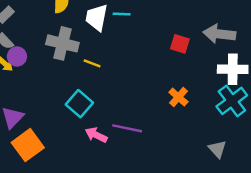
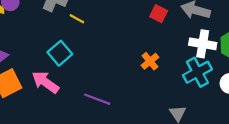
purple line: (127, 128) -> (97, 99), moved
pink arrow: (96, 135) -> (45, 82), moved, size x1.4

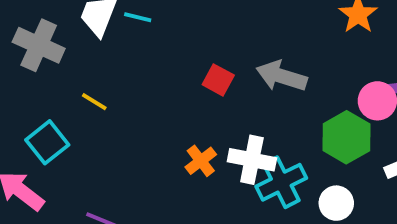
yellow line: (77, 19) -> (94, 102), moved
white cross: (203, 44) -> (252, 160), moved

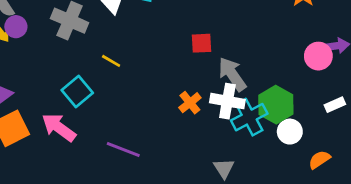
gray arrow: (281, 76) -> (232, 74), moved, turned 39
red square: (218, 80) -> (201, 43), turned -30
green hexagon: (346, 137) -> (276, 105), moved

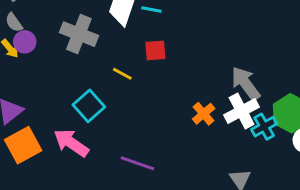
red square: (201, 43) -> (155, 50), moved
white cross: (227, 101) -> (242, 111), turned -36
cyan cross: (249, 117) -> (264, 127), size x0.7

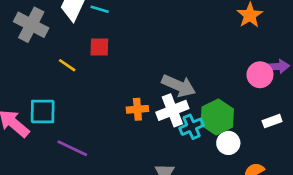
gray arrow: (246, 84) -> (179, 86), turned 144
cyan square: (89, 106) -> (43, 111), moved, turned 36
orange cross: (204, 114) -> (137, 109), turned 30

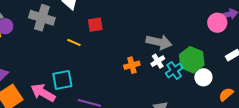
white cross: (172, 110) -> (158, 61), size x0.6

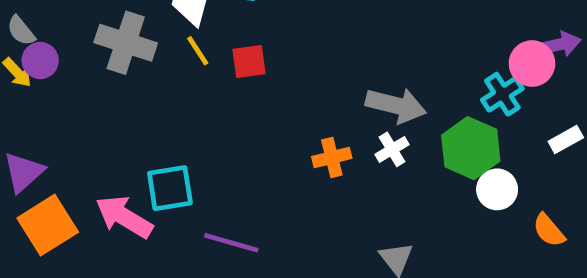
yellow line: (74, 42) -> (198, 51), moved, turned 32
cyan cross: (174, 70) -> (502, 94), moved
orange semicircle: (226, 94) -> (549, 230), turned -91

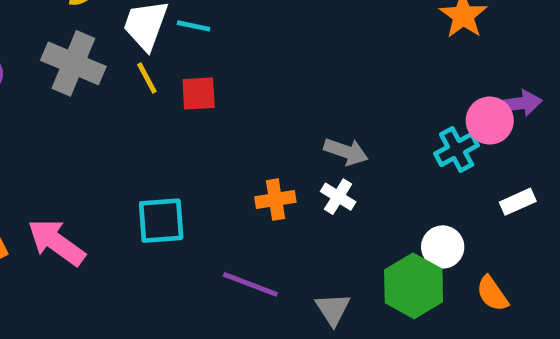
gray arrow: (396, 105) -> (346, 152), size x0.7
green hexagon: (471, 148) -> (414, 286), moved
white cross: (392, 149) -> (338, 197), turned -32
cyan square: (170, 188) -> (161, 221), moved
purple line: (231, 243) -> (250, 284), moved

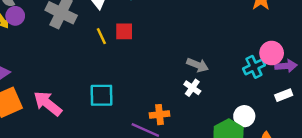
yellow line: (147, 78) -> (101, 36), moved
purple arrow: (520, 103) -> (286, 66), moved
orange cross: (275, 200) -> (160, 115), moved

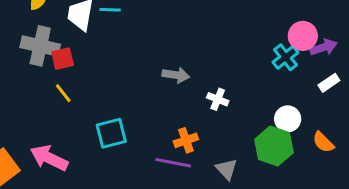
red square: (124, 31) -> (63, 59), moved
yellow line: (101, 36) -> (63, 93), moved
gray arrow: (198, 65) -> (176, 75), moved

